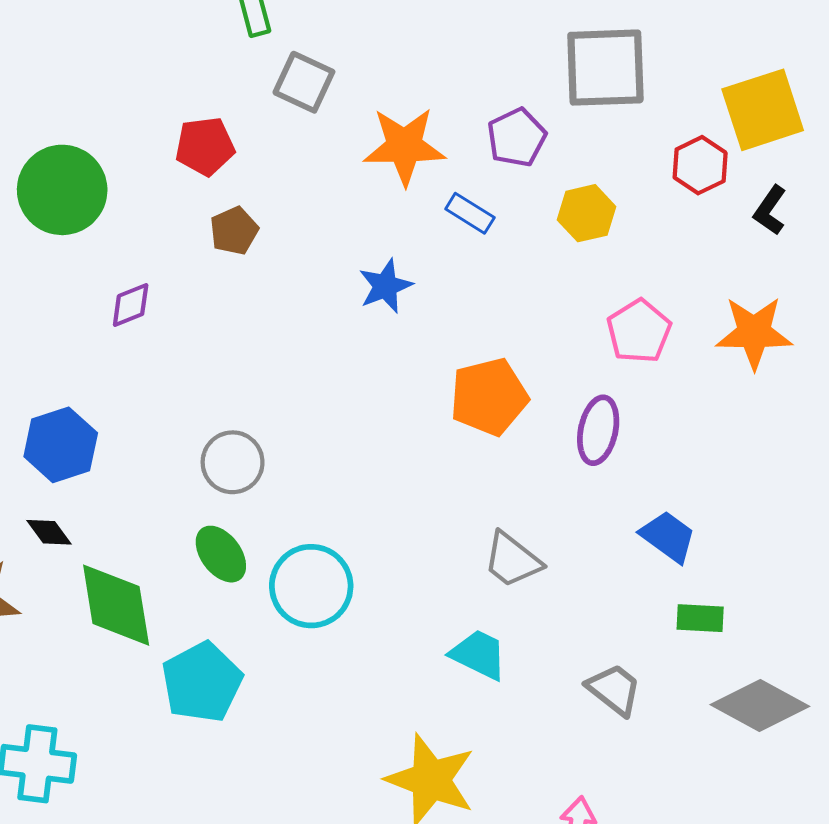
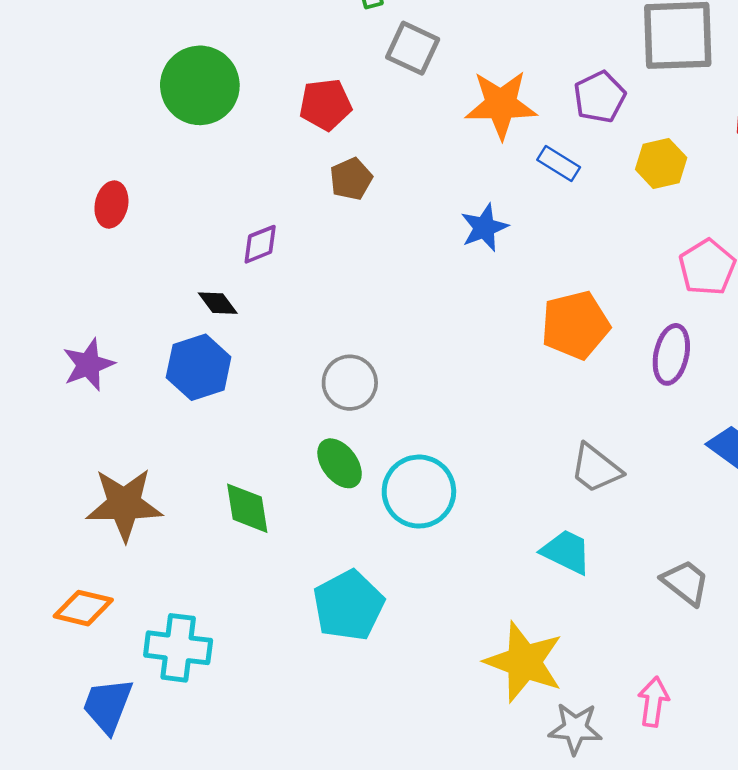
green circle: (62, 190) -> (200, 85), moved
black diamond: (49, 532) -> (218, 303), moved
green diamond: (116, 605) -> (247, 508), size x0.7
cyan pentagon: (202, 682) -> (348, 606), moved

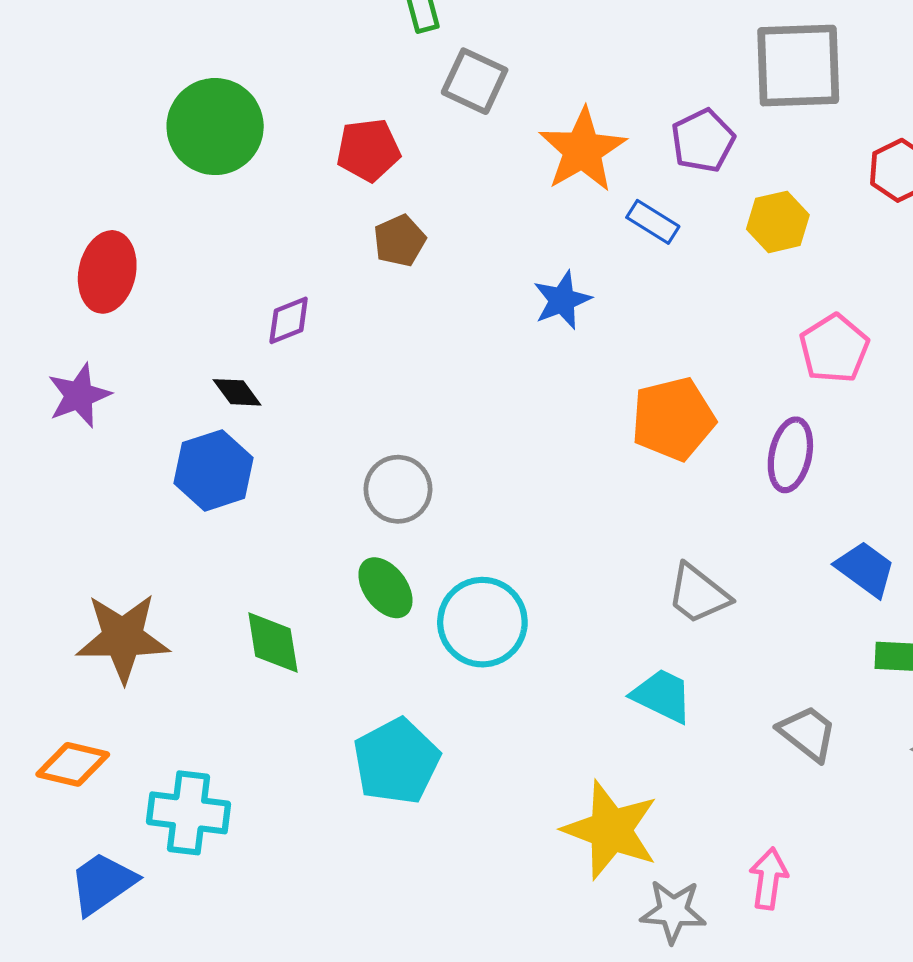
orange star: (501, 105) -> (582, 150), turned -30
red ellipse: (111, 205) -> (107, 272), size x1.4
purple star: (88, 365) -> (79, 395), moved
blue trapezoid: (108, 705) -> (102, 883), turned 34

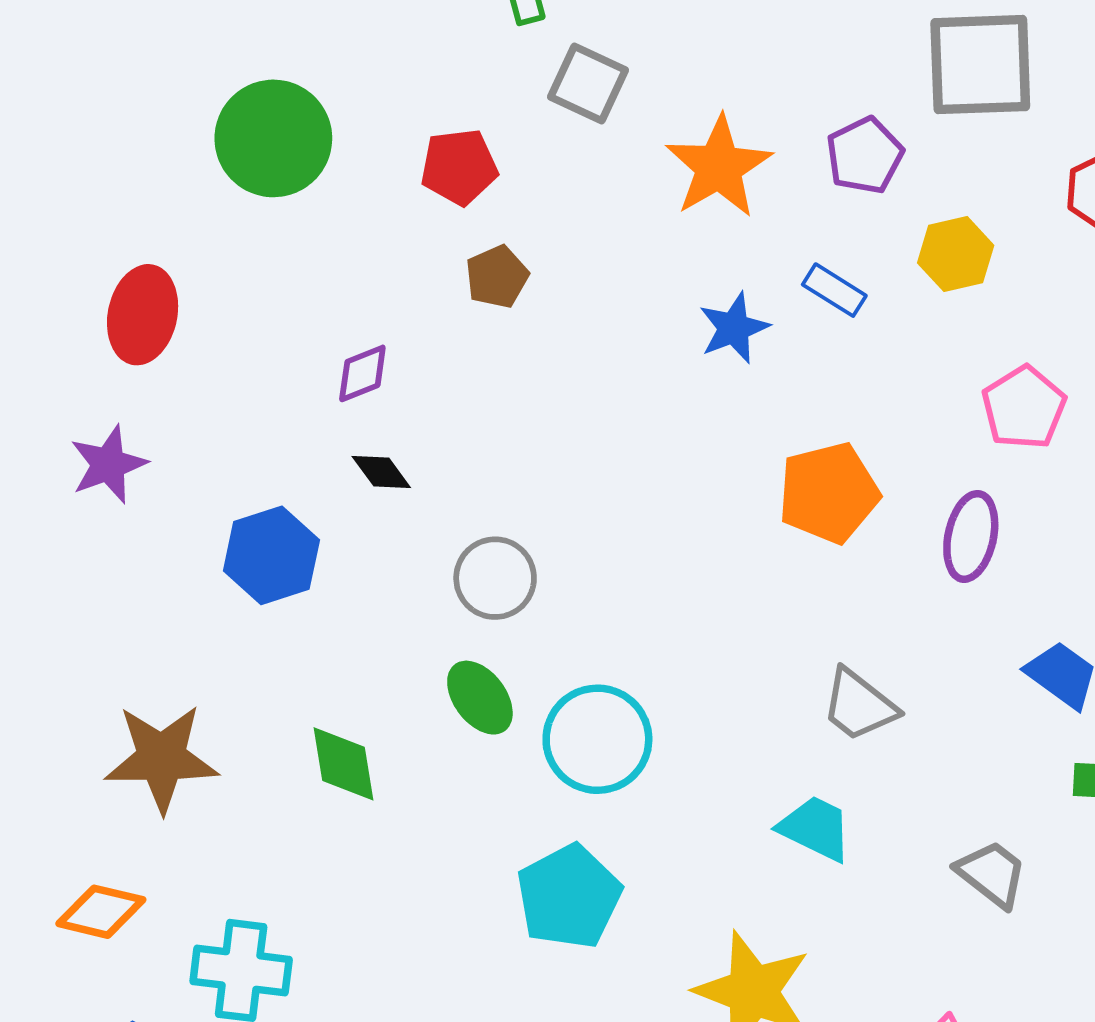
blue rectangle: (653, 222) -> (834, 290), moved
blue star: (562, 300) -> (734, 328), moved
black diamond: (237, 392) -> (381, 472), moved
cyan pentagon: (396, 761) -> (569, 897), moved

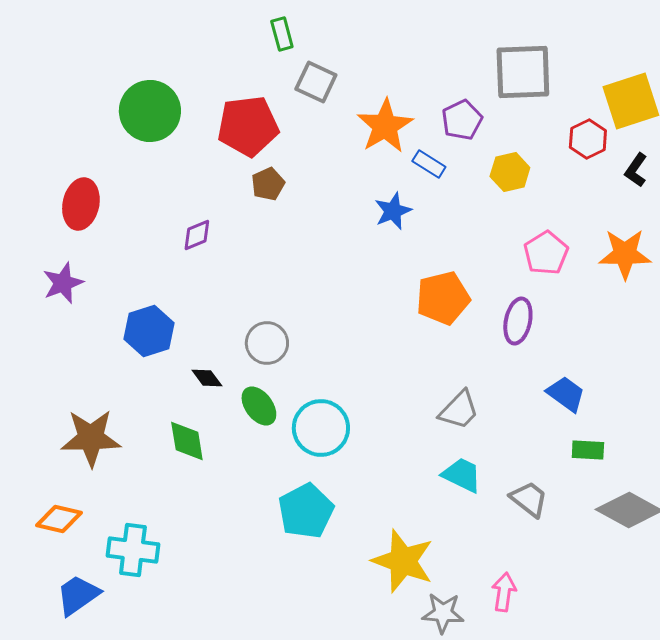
red pentagon: (459, 167) -> (248, 126), size x1.5
blue rectangle: (834, 290) -> (429, 164), moved
black diamond: (381, 472) -> (207, 378), moved
gray trapezoid: (859, 705) -> (459, 410), turned -84
cyan trapezoid: (815, 828) -> (462, 475), moved

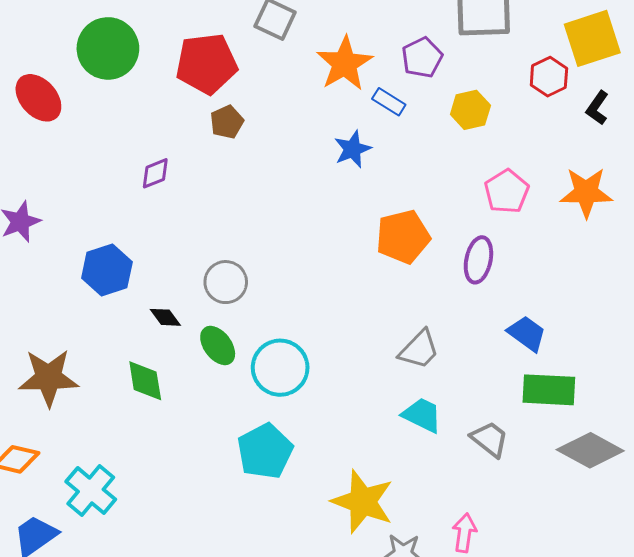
red ellipse: (81, 204) -> (38, 98), moved, turned -54
green rectangle: (588, 450) -> (549, 390), size x1.6
cyan cross: (133, 550) -> (91, 490), turned 33

